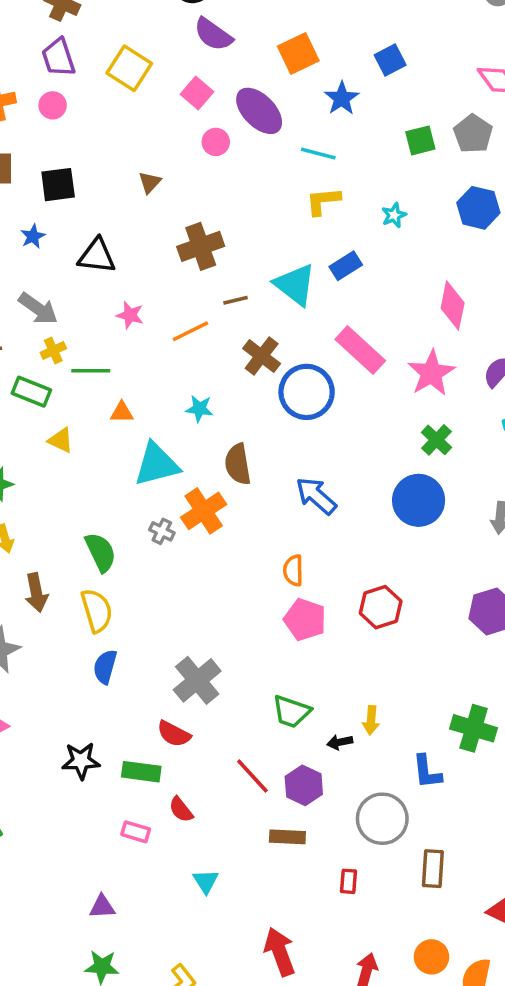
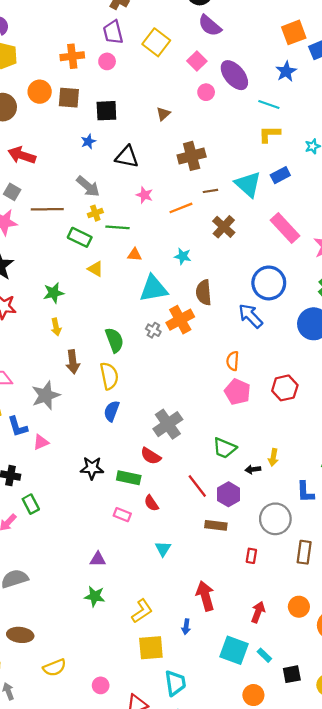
orange square: (298, 53) -> (294, 32), moved
blue circle: (307, 392) -> (269, 283), moved

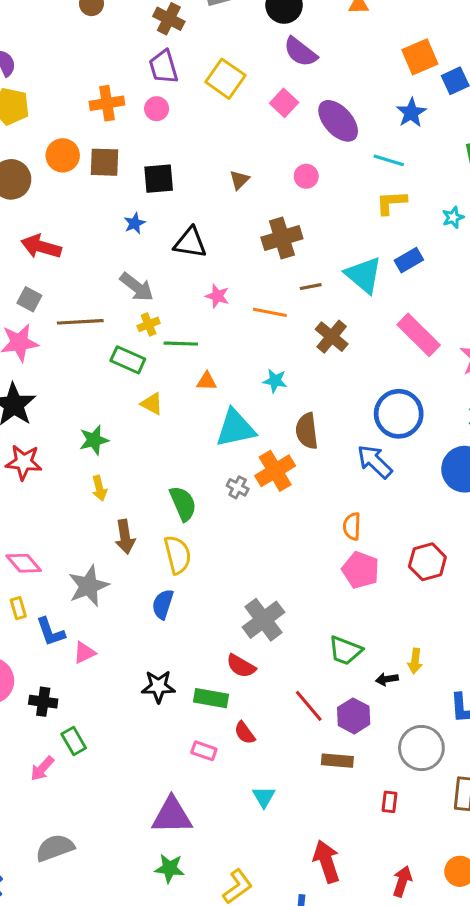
pink circle: (206, 92) -> (306, 176), moved
orange line: (181, 208) -> (270, 312), turned 35
blue semicircle: (112, 411) -> (163, 604), moved
purple triangle: (98, 559) -> (172, 816), size x1.8

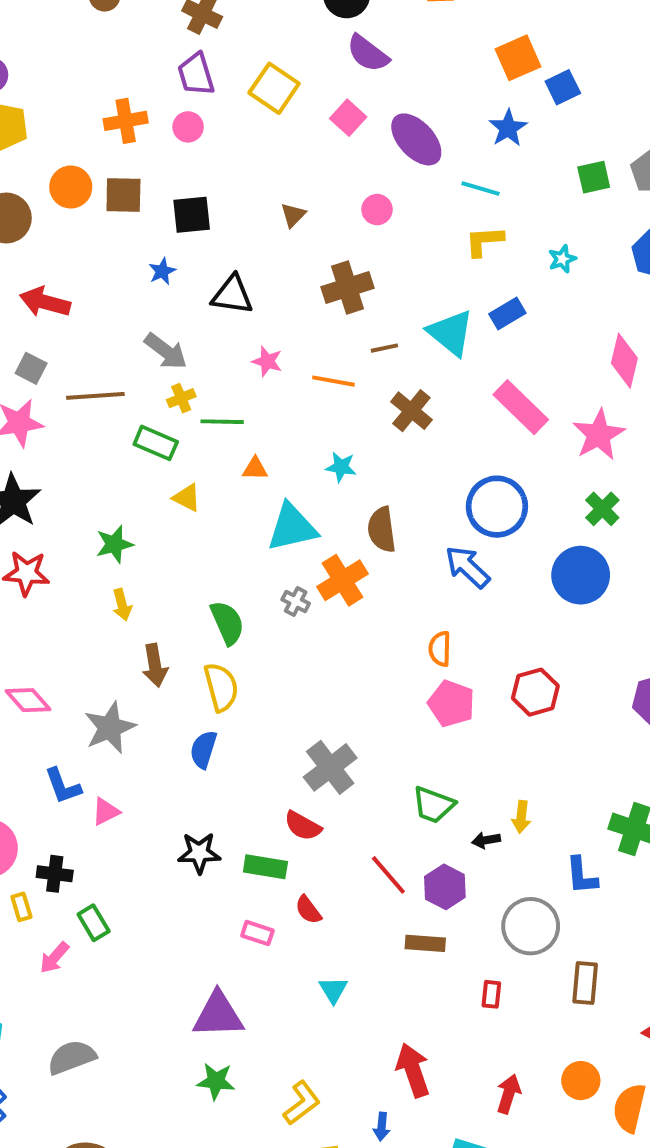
yellow rectangle: (18, 608) -> (21, 907), moved

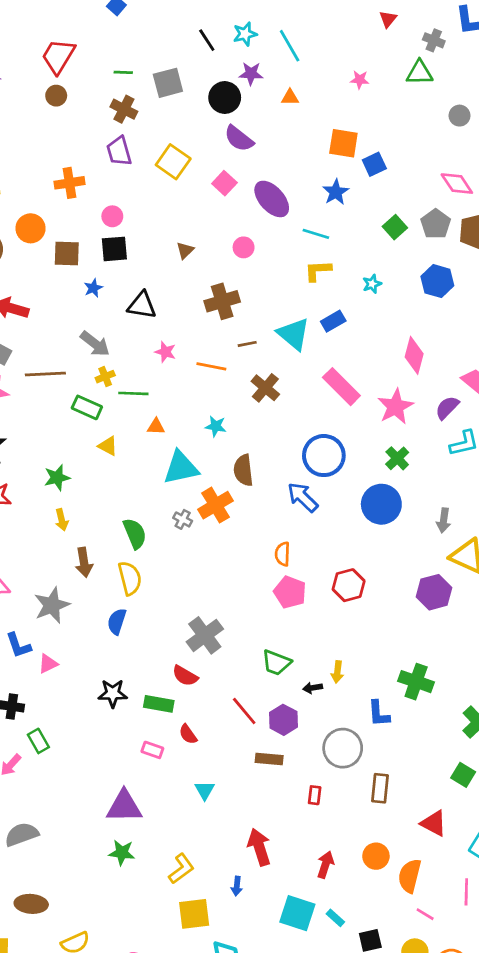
orange square: (518, 58) -> (343, 143), turned 32
pink circle: (188, 127) -> (112, 216), moved
green square: (594, 177) -> (395, 227), turned -30
brown square: (123, 195) -> (67, 254), moved

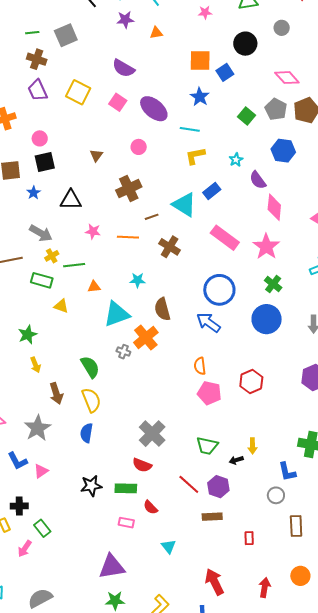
black circle: (225, 98) -> (245, 44), moved
purple semicircle: (447, 408) -> (258, 180), moved, turned -72
gray circle: (343, 748) -> (276, 495), moved, size x0.6

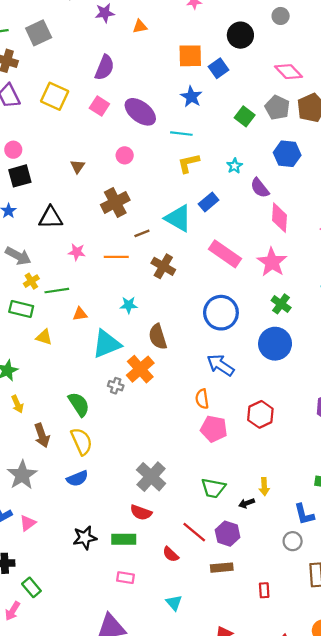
purple semicircle: (123, 68) -> (105, 68), turned -95
blue arrow: (208, 322) -> (220, 365), moved
blue semicircle: (87, 433) -> (77, 479), turned -120
red semicircle: (150, 507) -> (171, 554), moved

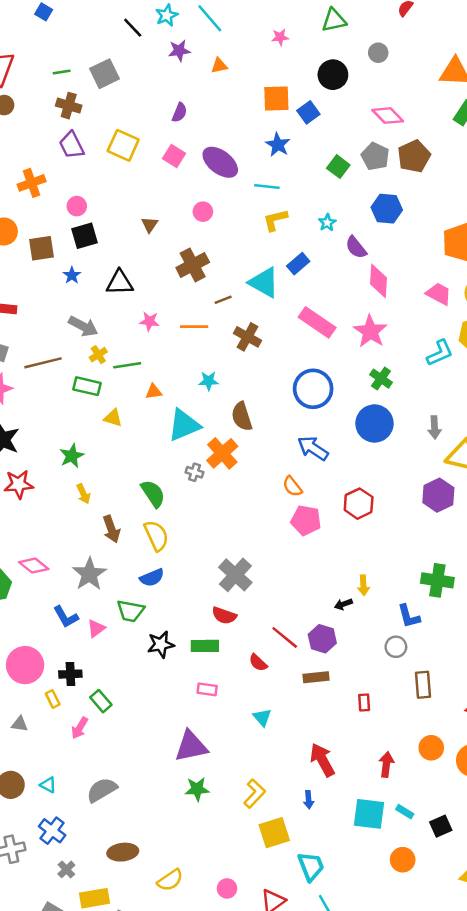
purple semicircle: (105, 68) -> (179, 112), size x0.7
orange semicircle: (202, 399) -> (292, 487), turned -30
green trapezoid: (213, 488) -> (131, 611), moved

